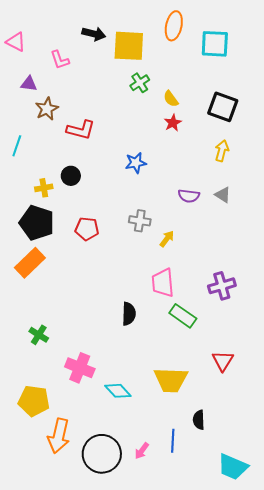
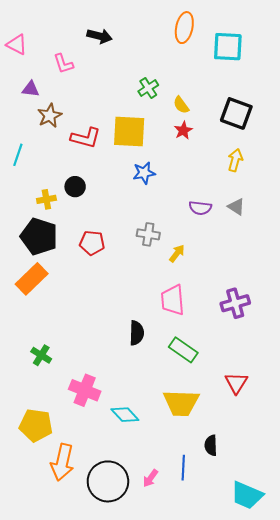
yellow square: (129, 46) -> (129, 131), moved
green rectangle: (183, 316) -> (183, 350), moved

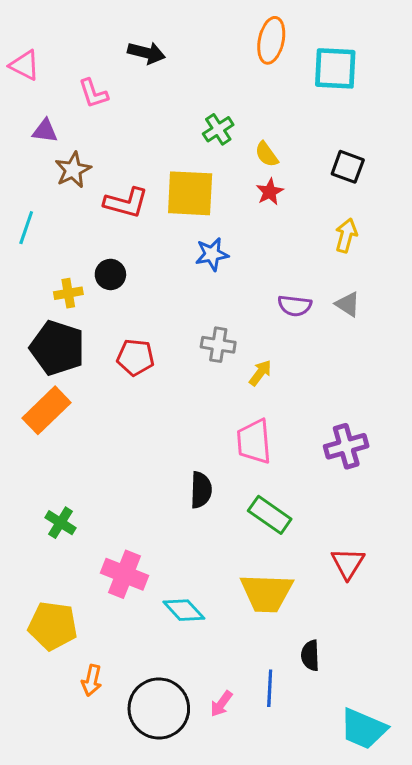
black square: (236, 113) -> (348, 167), size x0.7
orange arrow: (62, 462) -> (92, 680), size x0.6

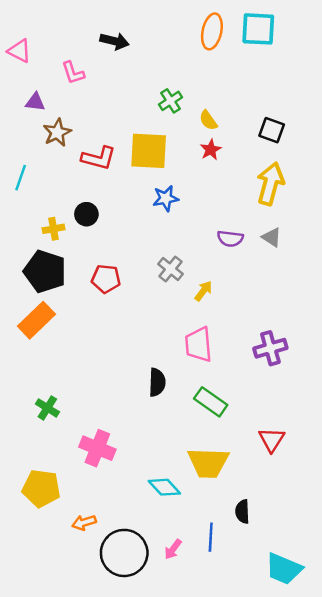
cyan square: (335, 68) -> (258, 29), moved
yellow arrow: (346, 235) -> (270, 184), size x1.6
gray cross: (218, 345) -> (170, 269), turned 30
cyan diamond: (184, 610) -> (164, 487), moved
orange arrow: (92, 680) -> (84, 522), moved, turned 60

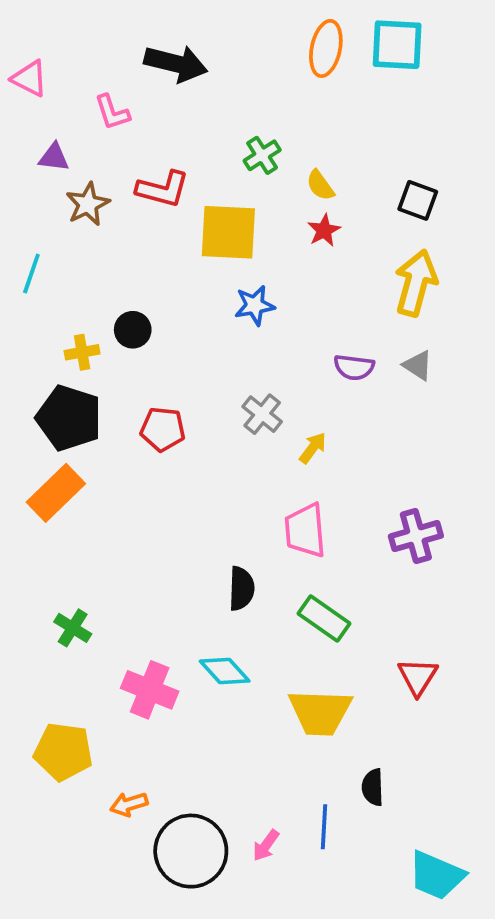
black arrow: (114, 41) -> (176, 63), size x1.4
red L-shape: (99, 158) -> (163, 189), moved
cyan diamond: (164, 487) -> (225, 671), moved

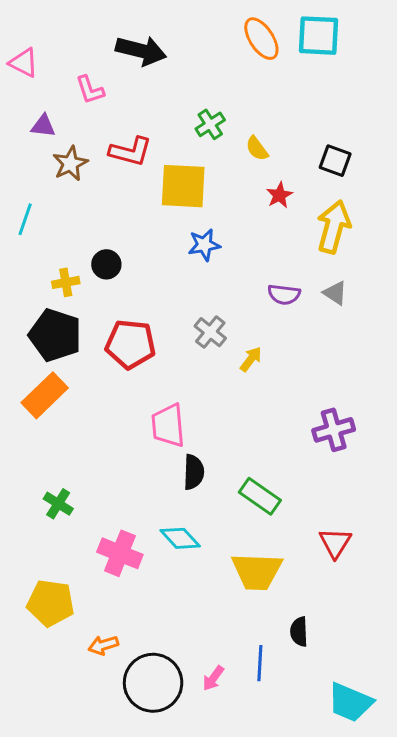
orange ellipse: (326, 48) -> (261, 39), turned -45
red star: (324, 230) -> (279, 195), moved
red pentagon: (163, 429) -> (130, 344), size x1.4
pink trapezoid: (305, 530) -> (168, 425), moved

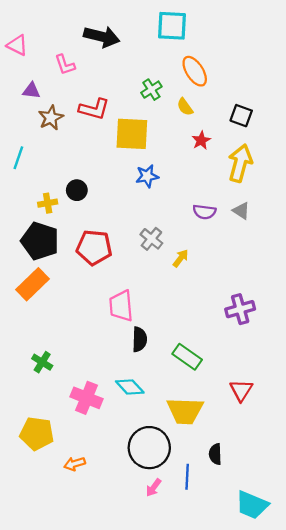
cyan square: (319, 36) -> (172, 26), moved
orange ellipse: (261, 39) -> (195, 71), moved
black circle: (153, 683) -> (149, 448), moved

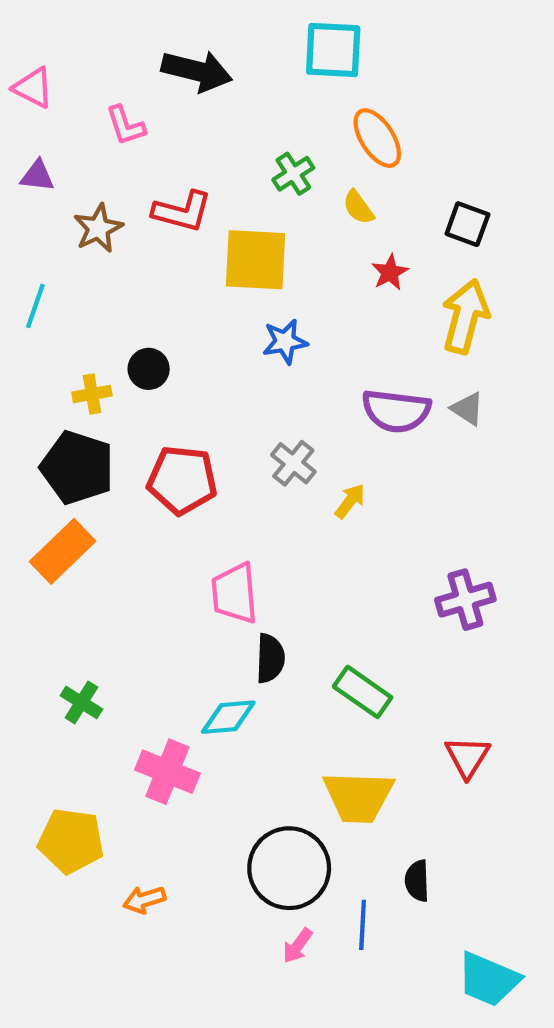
purple triangle: (31, 91) -> (37, 176), moved
purple semicircle: (204, 212) -> (396, 411), size x1.5
cyan diamond: (130, 387) -> (228, 717), moved, turned -52

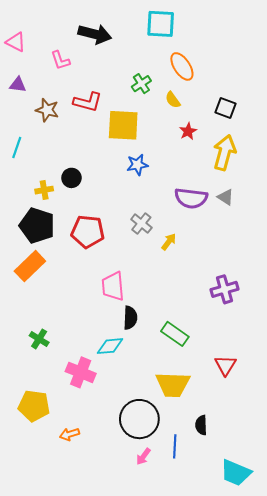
brown star: (98, 228) -> (47, 110), turned -30

